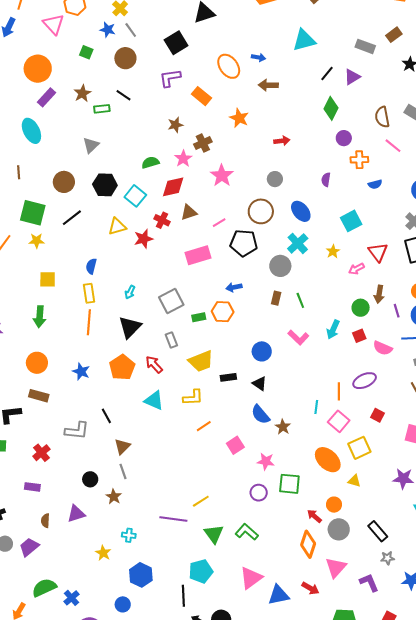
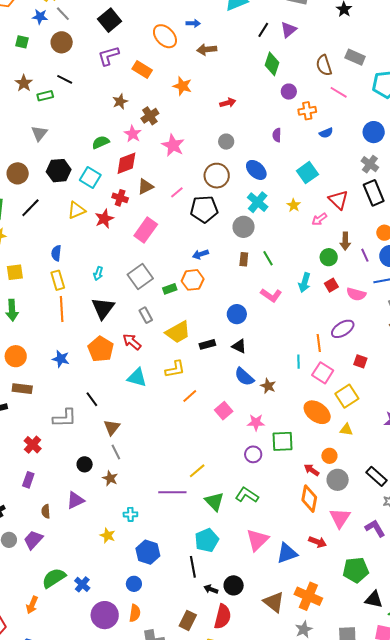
pink rectangle: (198, 255) -> (146, 230), moved, turned -30
purple rectangle: (32, 487) -> (28, 480), turned -70

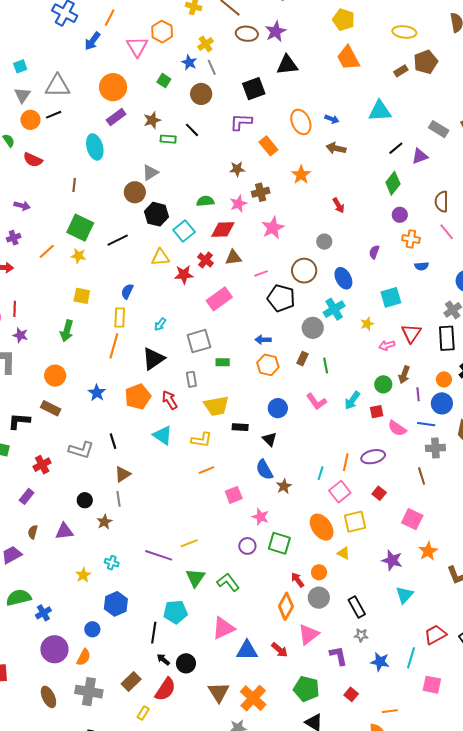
red arrow: (228, 103) -> (338, 205), turned 56
brown circle: (18, 173) -> (135, 192), moved
orange hexagon: (193, 280) -> (268, 365), moved

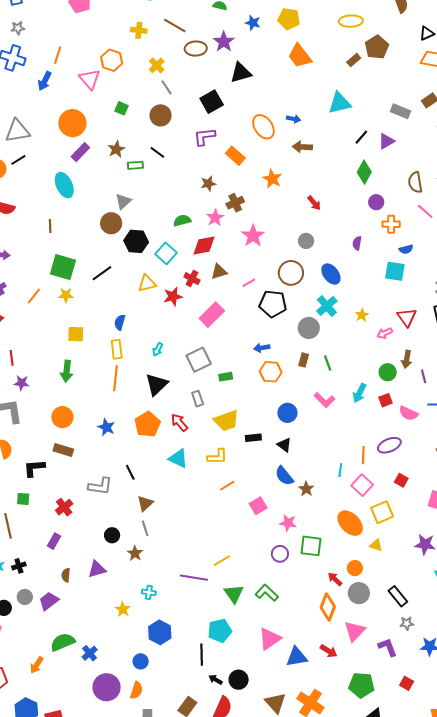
blue star: (189, 63) -> (253, 23), moved
cyan square: (391, 297) -> (395, 271), moved, turned 35

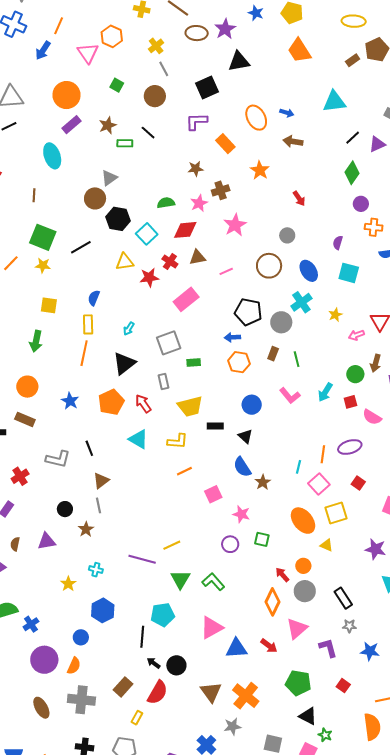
cyan square: (395, 271) -> (349, 273), moved
black pentagon: (273, 304) -> (248, 312), moved
green square: (311, 546) -> (262, 539), size x0.7

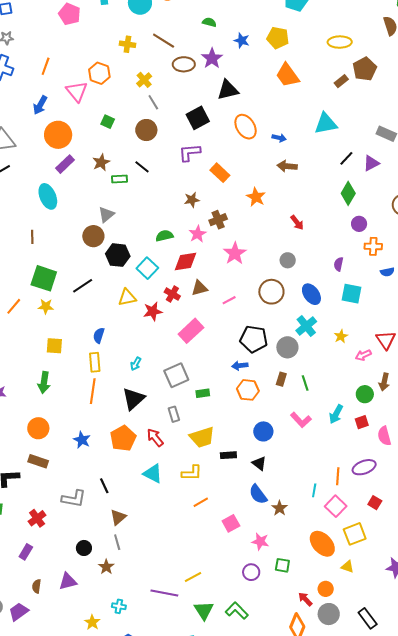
blue arrow: (43, 50) -> (40, 105), moved
orange ellipse: (256, 118) -> (246, 127), moved
pink semicircle: (372, 417) -> (384, 436), turned 48

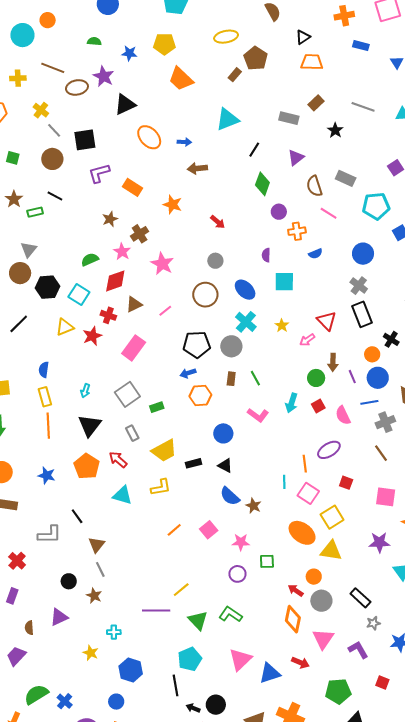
black square: (198, 118) -> (85, 140), moved, turned 30
purple triangle: (371, 163) -> (296, 158), moved
orange line: (201, 502) -> (174, 530), moved
yellow triangle: (347, 567) -> (331, 551), size x1.6

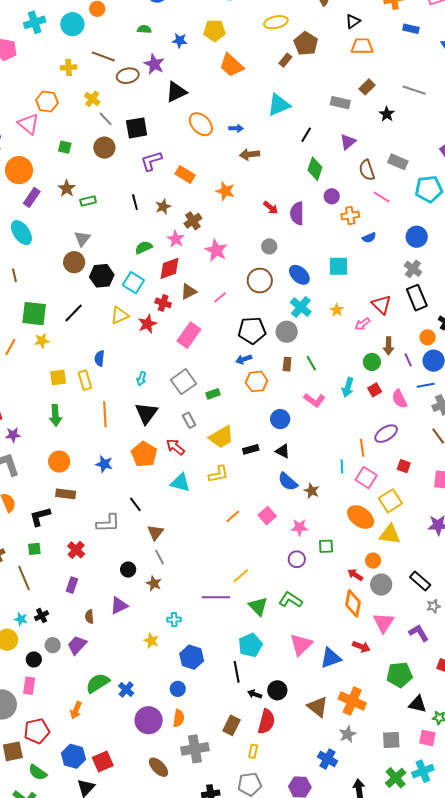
black line: (55, 196) -> (135, 202), moved, turned 49
purple semicircle: (266, 255) -> (297, 213), moved, size x1.6
yellow rectangle: (45, 397) -> (85, 380), moved

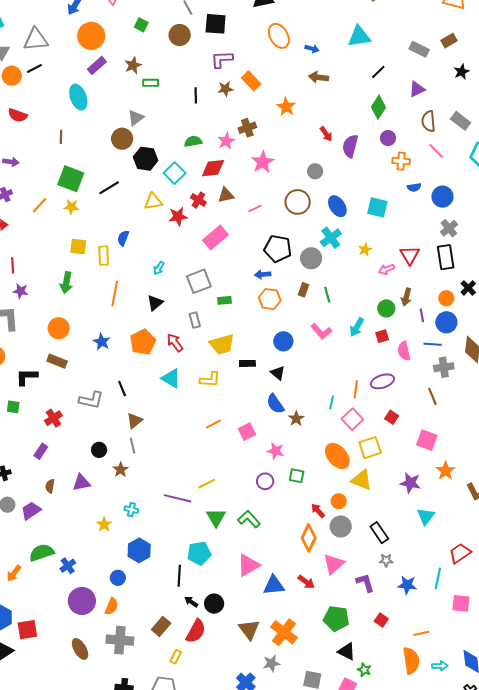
brown star: (163, 207) -> (225, 89), moved
blue circle: (417, 237) -> (442, 197), moved
black triangle: (146, 413) -> (155, 303), size x0.7

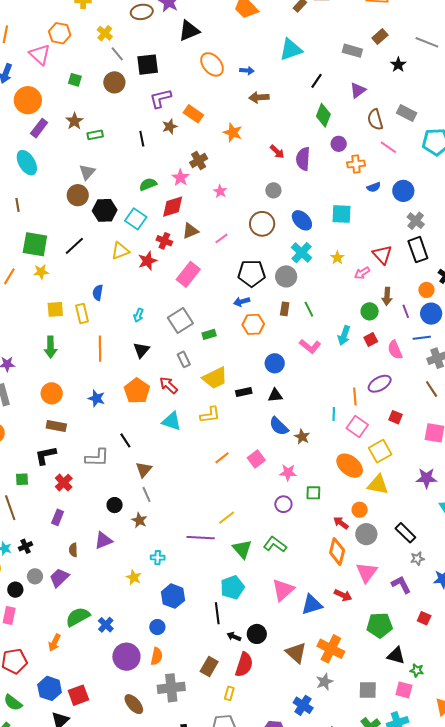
pink star: (263, 162) -> (220, 191), size x0.6
black triangle: (278, 373) -> (275, 395), turned -35
black L-shape: (27, 377) -> (46, 455), moved

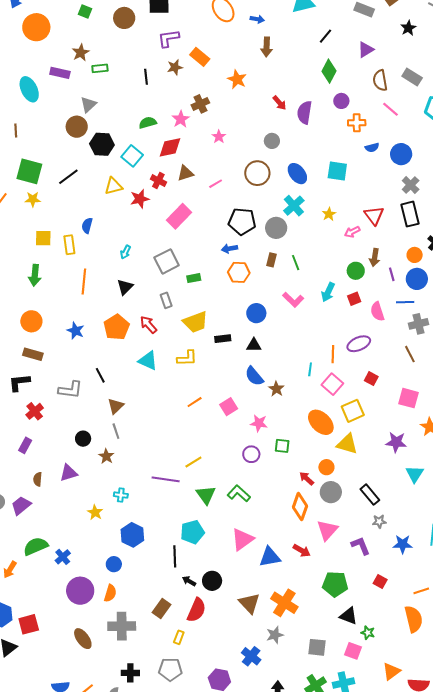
brown arrow: (259, 97) -> (267, 47), turned -90
purple rectangle: (39, 128) -> (60, 73), moved, turned 60

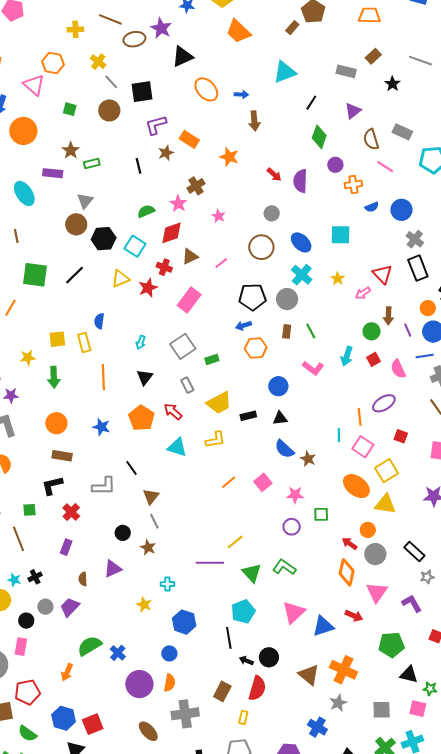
yellow star: (33, 199) -> (28, 358), moved

